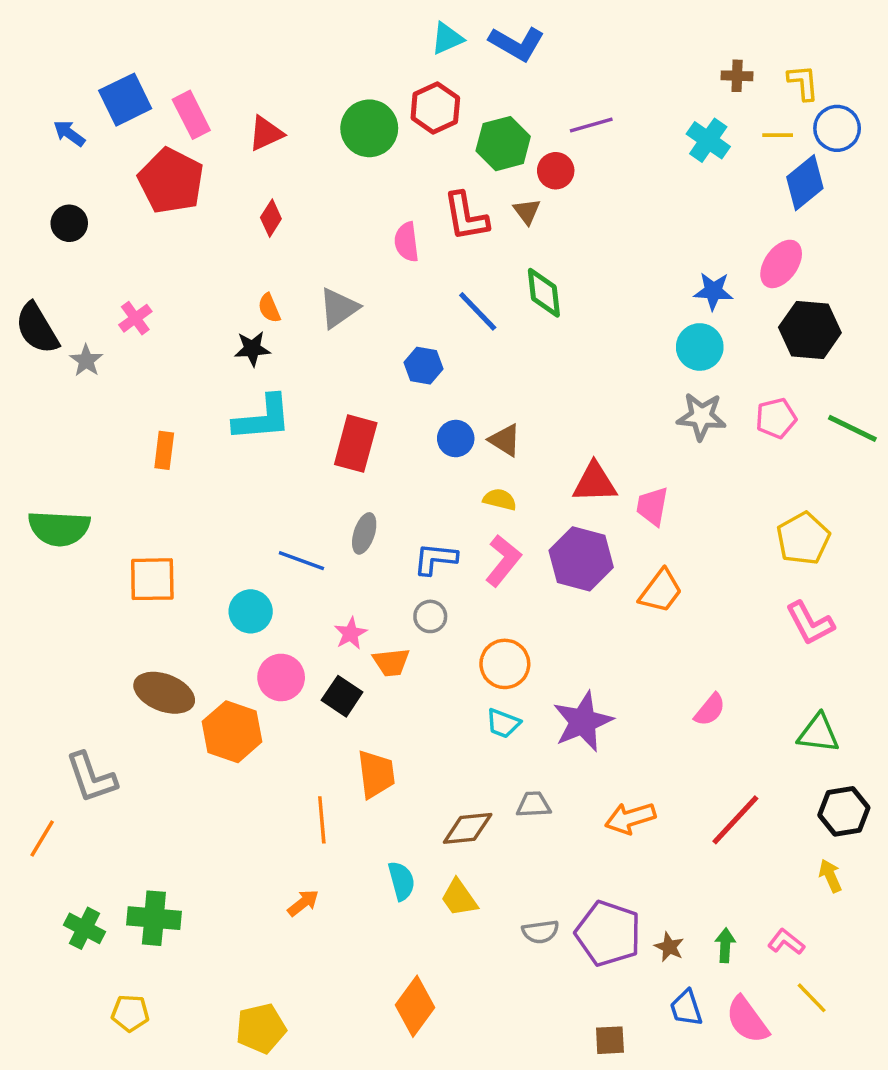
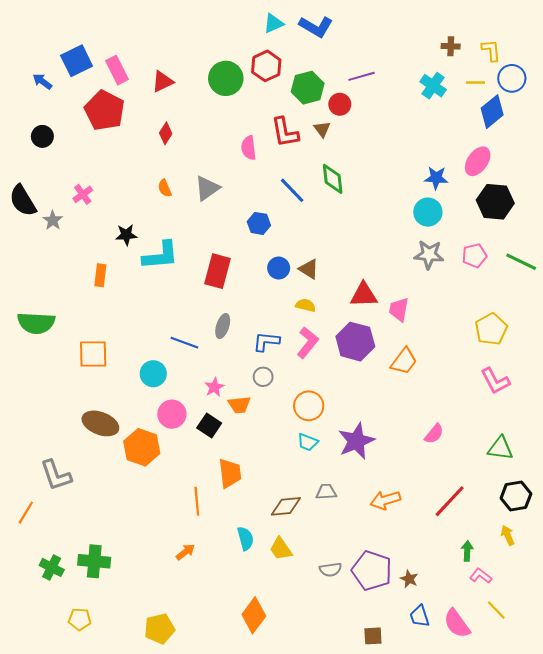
black star: (252, 349) -> (126, 235), moved
green arrow: (725, 945) -> (467, 551), moved

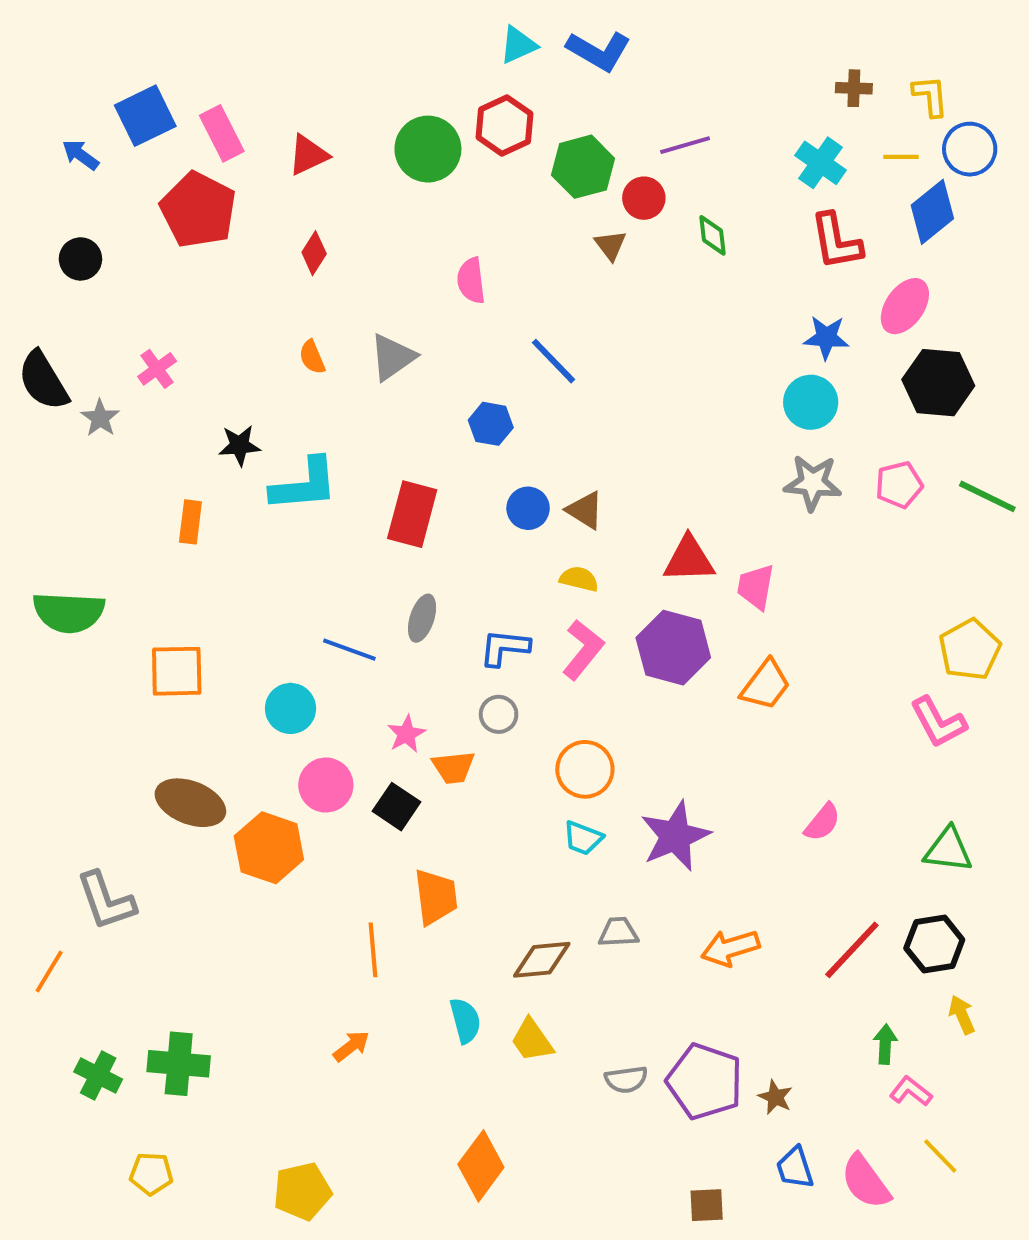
red L-shape: (285, 132) -> (836, 241), moved
green diamond: (333, 179) -> (713, 235), moved, size x0.7
yellow pentagon: (491, 329) -> (970, 650), moved
black hexagon: (516, 496) -> (934, 944), moved

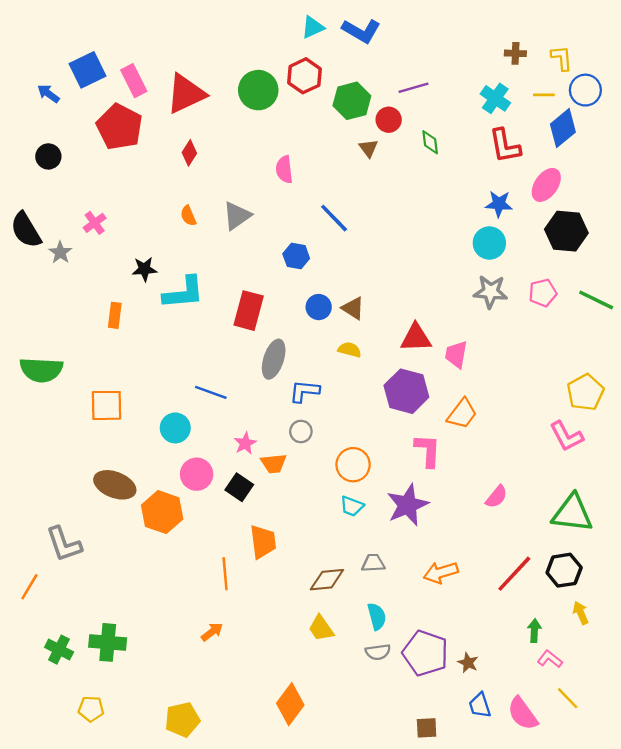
red triangle: (308, 155) -> (186, 94), size x1.6
gray ellipse: (422, 618) -> (274, 359), moved, size x1.4
pink L-shape: (583, 650) -> (428, 450), moved, turned -36
green triangle: (948, 850) -> (572, 513), size x1.4
cyan semicircle: (465, 1021) -> (377, 616), moved

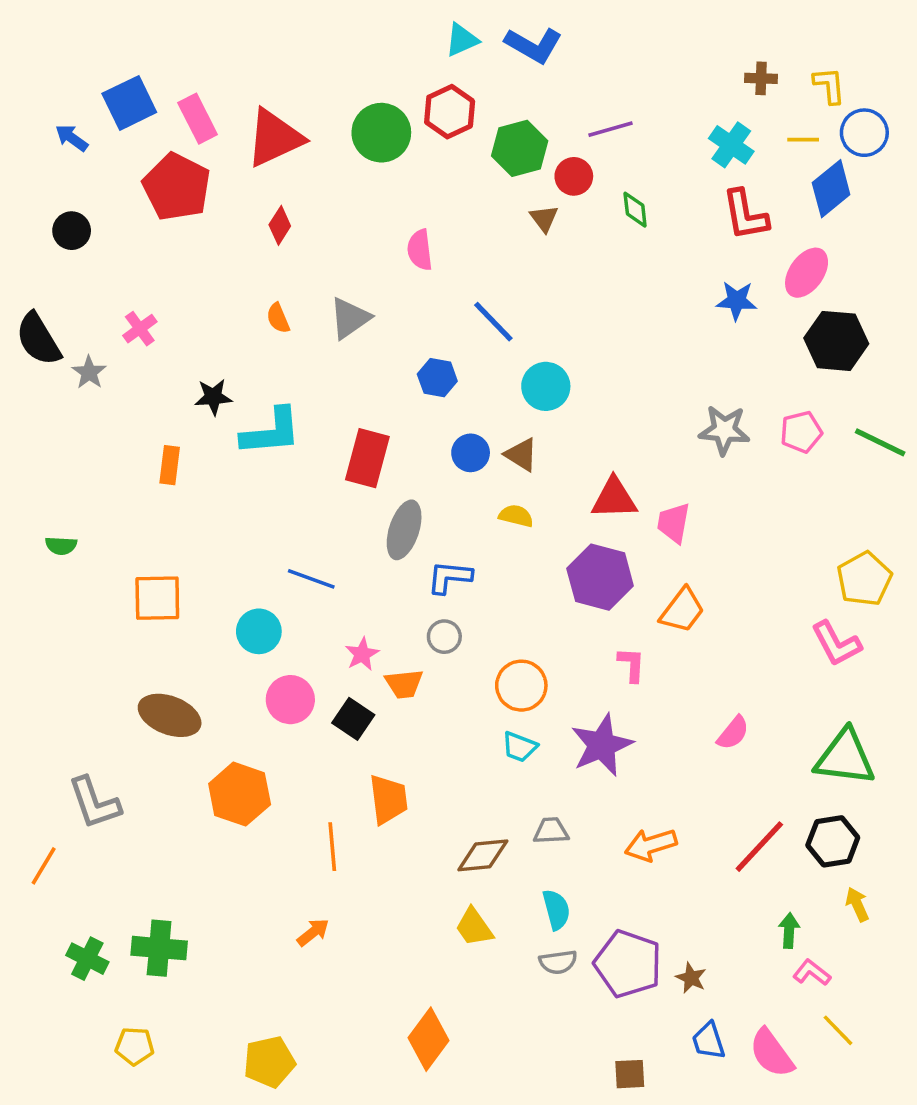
cyan circle: (489, 243) -> (546, 386), moved
green semicircle: (41, 370) -> (61, 546), size x0.5
pink L-shape: (428, 450) -> (632, 665), size x0.7
orange hexagon: (162, 512) -> (240, 794), moved

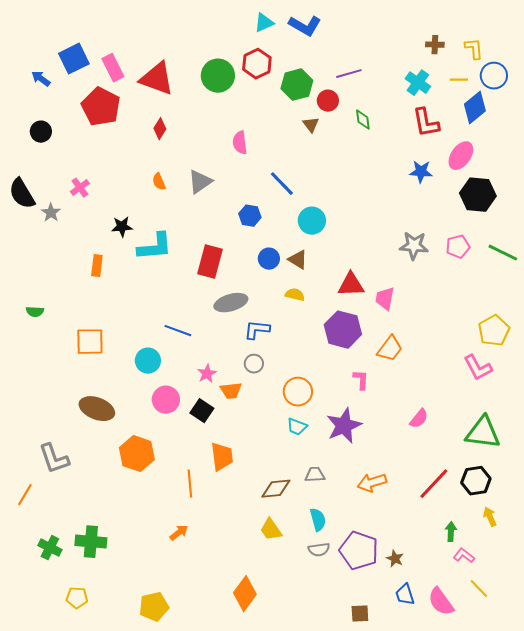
red triangle: (275, 138) -> (157, 79), turned 45
gray ellipse: (404, 530) -> (231, 303), turned 56

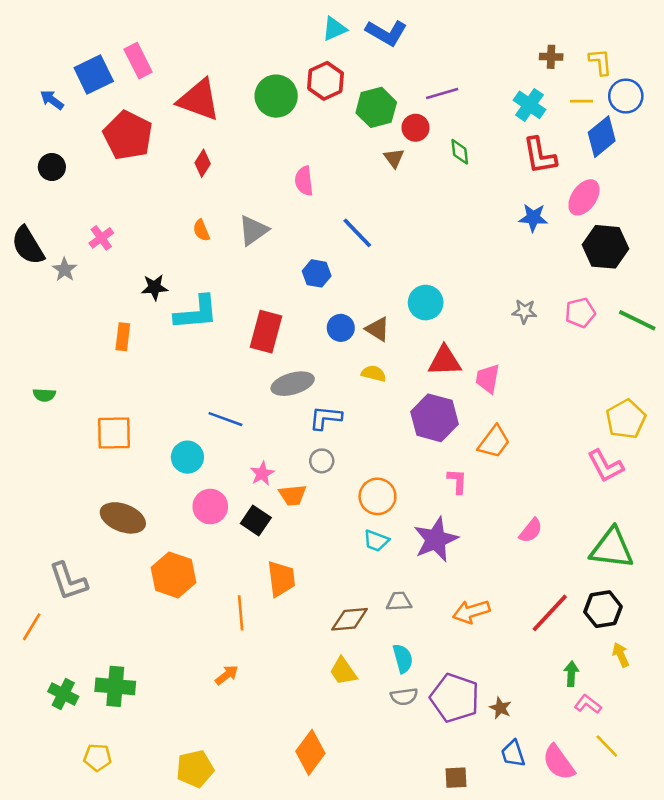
pink rectangle: (113, 68) -> (138, 61), moved
cyan circle: (312, 221) -> (426, 303), moved
gray star: (414, 246) -> (524, 311), size x0.7

